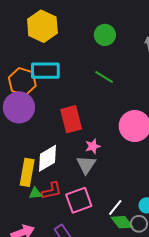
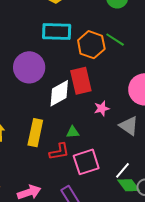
orange hexagon: (22, 82) -> (91, 45), moved
white diamond: (47, 158) -> (59, 93), moved
gray triangle: (86, 165) -> (129, 126), moved, turned -30
green triangle: (35, 193) -> (73, 132), moved

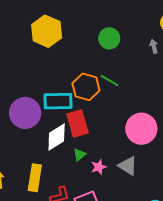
cyan rectangle: (57, 31) -> (58, 101), moved
pink star: (102, 108) -> (99, 167), moved
green triangle: (73, 132) -> (79, 155), moved, turned -32

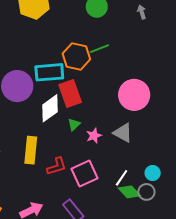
green line: (109, 80) -> (99, 49), turned -48

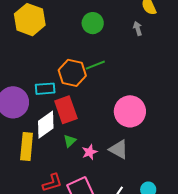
cyan rectangle: (49, 72) -> (45, 89), size x0.7
yellow rectangle: (31, 150) -> (27, 146), moved

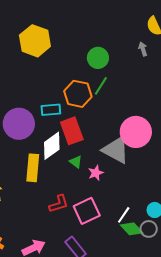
green circle: (93, 23) -> (98, 58), moved
green line: (95, 65) -> (101, 86), turned -36
green triangle: (70, 141) -> (76, 162), turned -40
gray triangle: (119, 149) -> (116, 150), moved, size x1.4

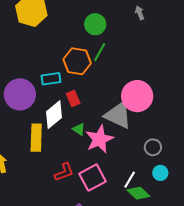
red rectangle: (72, 131) -> (73, 99), size x0.6
pink star: (96, 173) -> (99, 139), size x1.8
gray circle: (149, 229) -> (153, 147), moved

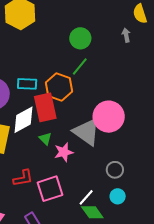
orange hexagon: (77, 61) -> (59, 87), moved
red rectangle: (73, 99) -> (45, 107), size x1.8
pink star: (99, 139) -> (64, 152), size x0.7

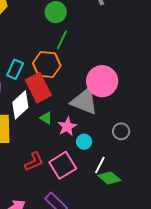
cyan rectangle: (27, 84) -> (15, 69), turned -54
cyan circle: (118, 196) -> (84, 142), moved

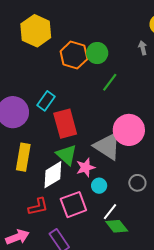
green line: (62, 40) -> (110, 82), moved
orange hexagon: (47, 65) -> (74, 55), moved
white diamond: (20, 105) -> (53, 175), moved
green triangle: (46, 118) -> (67, 155), size x1.6
red L-shape: (34, 162) -> (38, 207), moved

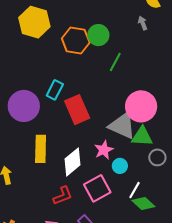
green triangle: (67, 155) -> (142, 136), moved, turned -30

